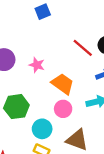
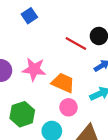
pink star: (37, 65) -> (34, 69), size x1.5

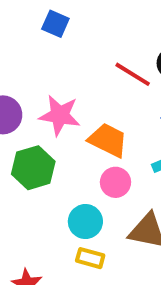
blue square: (29, 16) -> (55, 24), turned -35
green hexagon: (22, 114) -> (33, 168), moved

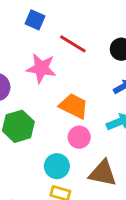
red line: (133, 74) -> (73, 44), moved
pink star: (60, 115) -> (41, 68), moved

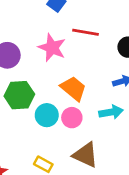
red line: (73, 44) -> (86, 32), turned -35
cyan circle: (57, 166) -> (47, 115), moved

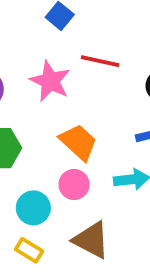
cyan circle: (47, 115) -> (33, 208), moved

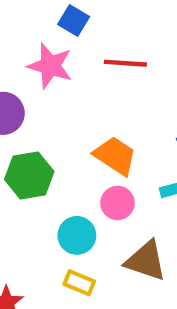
pink star: (50, 81) -> (50, 66), moved

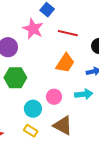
orange trapezoid: (115, 156) -> (65, 63), moved, turned 80

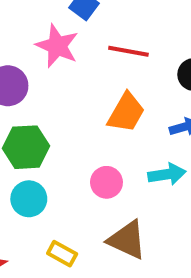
cyan circle: (33, 109) -> (29, 199), moved

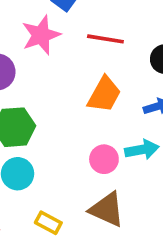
pink star: (57, 46) -> (41, 35), turned 30
pink circle: (106, 182) -> (104, 159), moved

